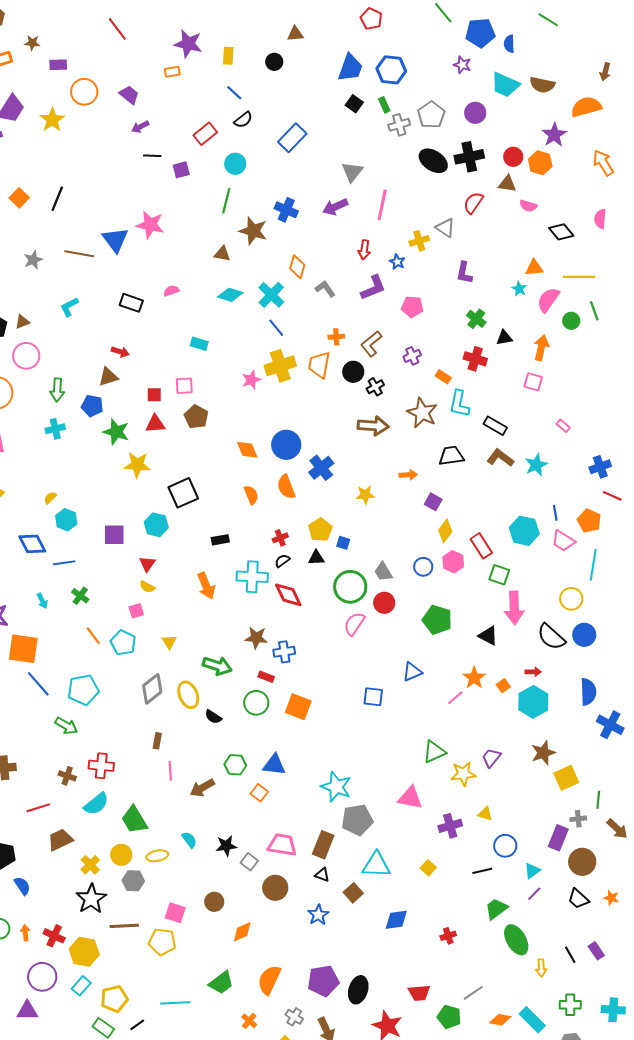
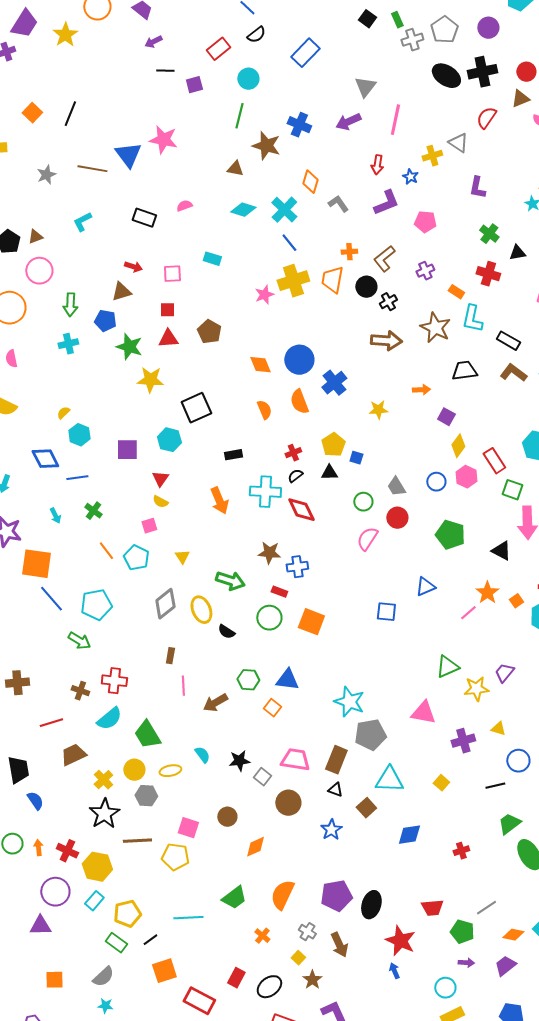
brown triangle: (507, 184) -> (520, 99), turned -30
pink square: (184, 386) -> (172, 274), moved
green circle: (350, 587) -> (363, 502), size x0.6

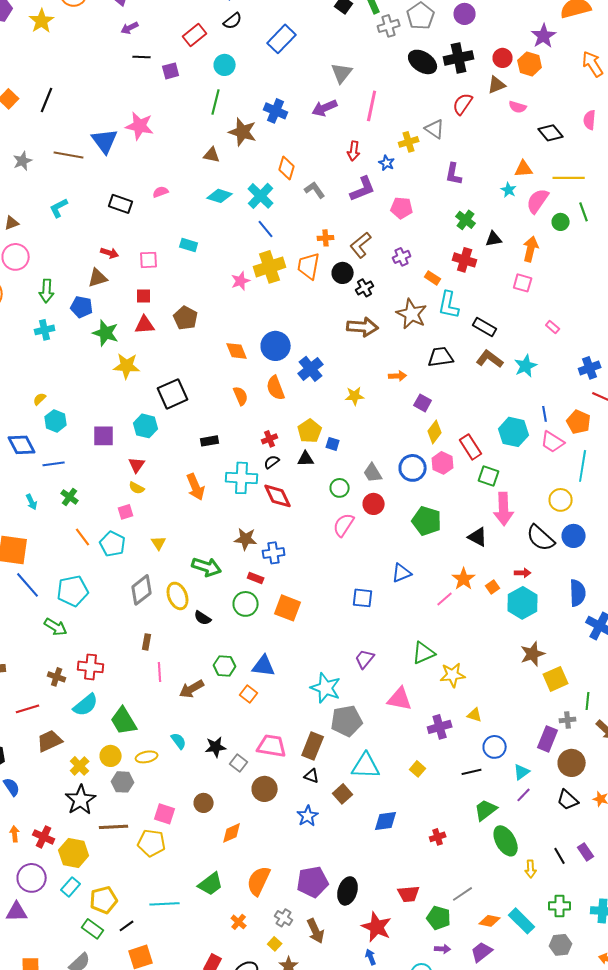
blue circle: (436, 482) -> (413, 468), size x1.4
purple trapezoid: (504, 673) -> (365, 659), moved

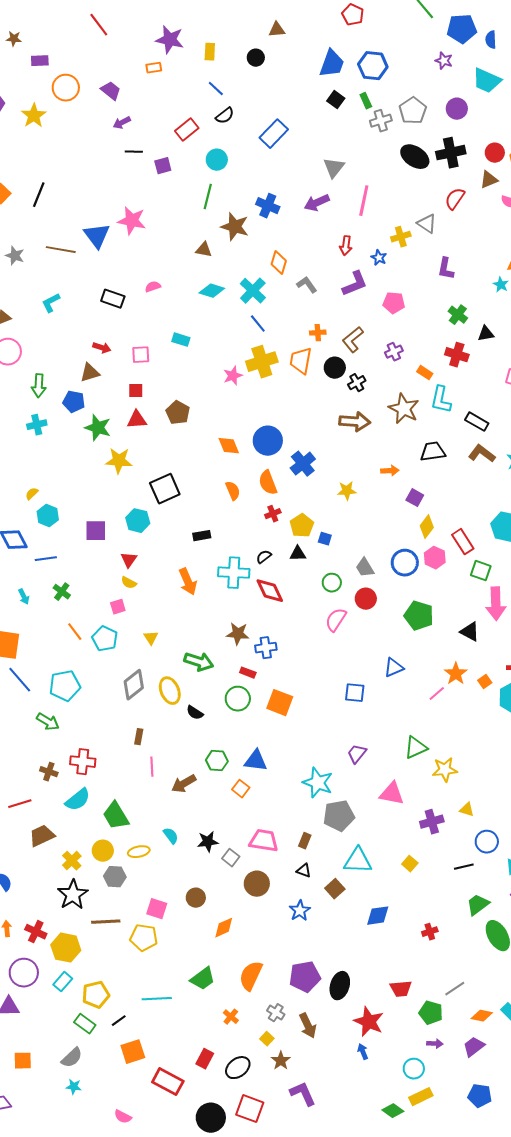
gray star: (23, 161) -> (15, 256), turned -30
red cross: (270, 439) -> (273, 514), moved
brown rectangle: (313, 746) -> (305, 841), size x0.6

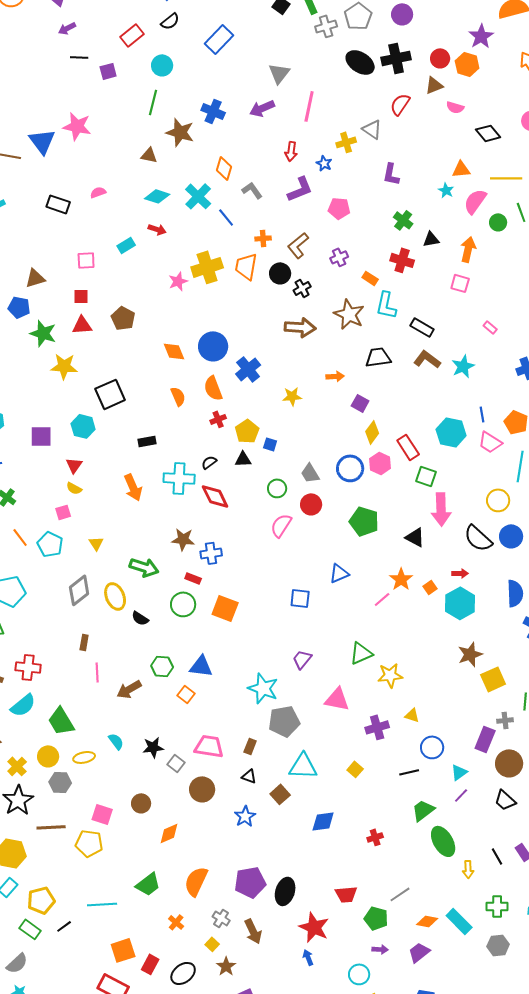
blue line: (258, 324) -> (226, 217), moved
cyan rectangle: (181, 340) -> (126, 245), turned -48
red arrow: (102, 348) -> (157, 229), moved
orange square: (133, 1052) -> (123, 950), moved

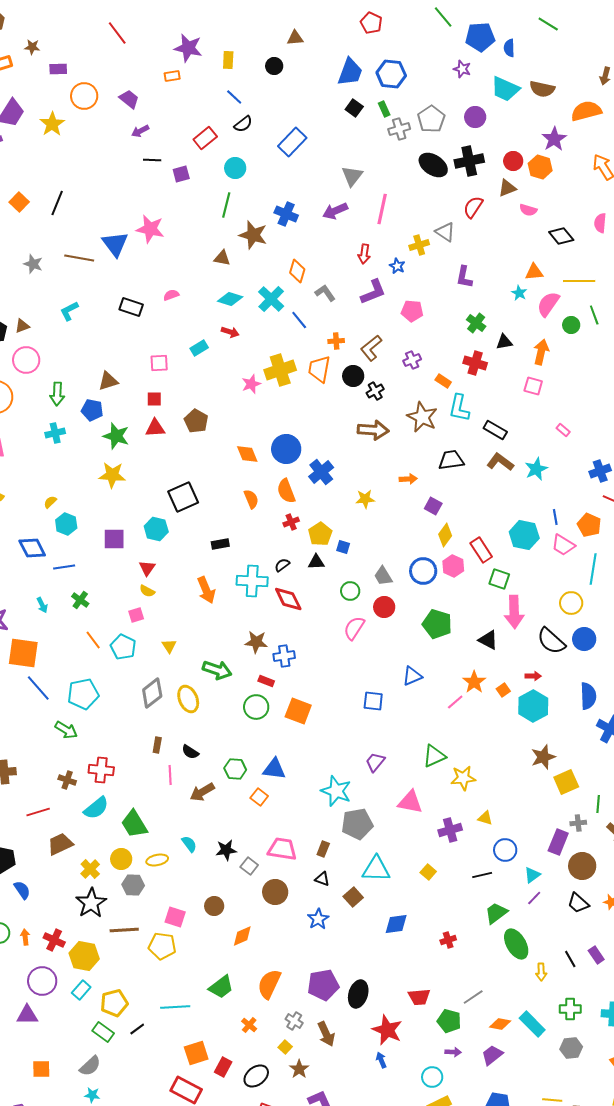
yellow star: (64, 366) -> (112, 475), moved
black semicircle: (140, 618) -> (190, 752), moved

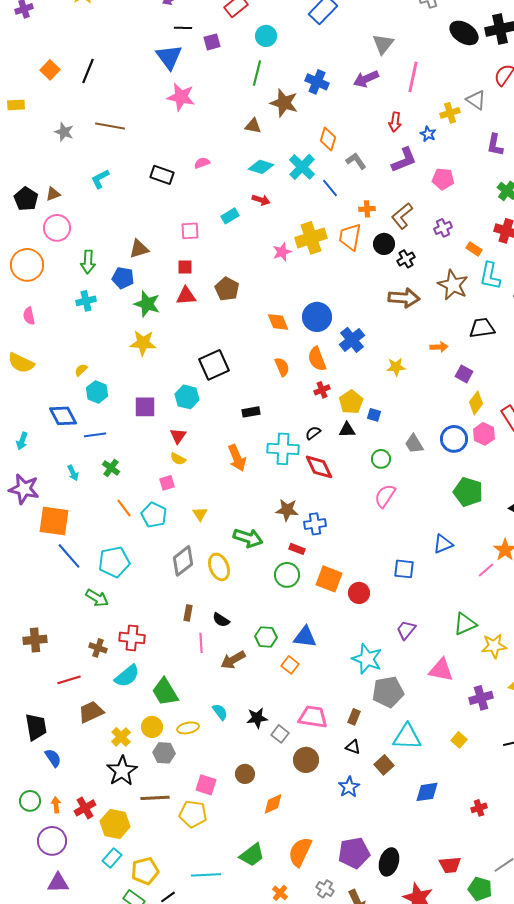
blue triangle: (115, 244) -> (169, 57), moved
red circle: (384, 607) -> (359, 593), moved
red cross: (54, 940) -> (85, 808), turned 35
purple circle: (42, 981) -> (52, 841), moved

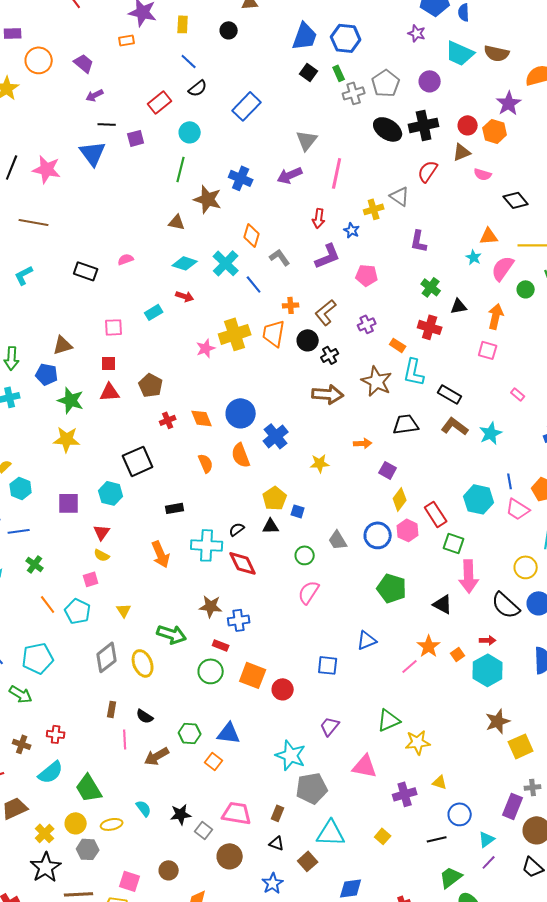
pink star: (181, 97) -> (47, 169), moved
red cross: (322, 390) -> (168, 420), moved
red cross: (132, 638) -> (56, 734), size x0.7

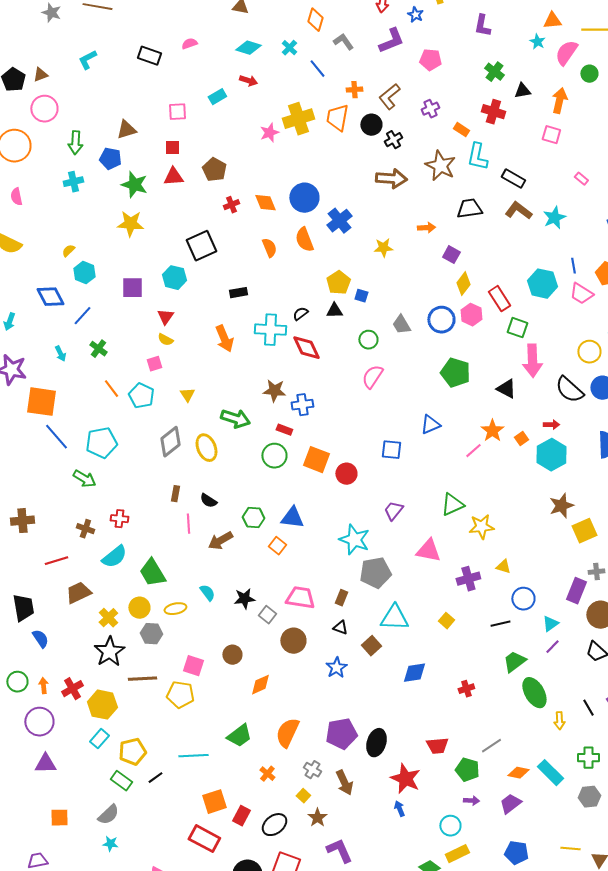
cyan cross: (226, 263) -> (289, 48), size x0.6
blue line: (19, 531) -> (82, 316), turned -40

